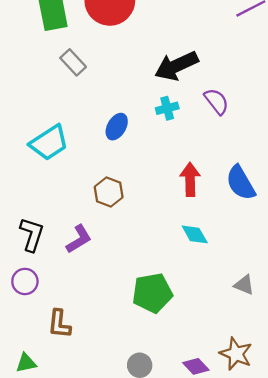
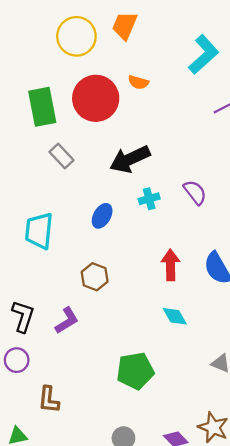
black arrow: (176, 66) -> (130, 159), moved
cyan trapezoid: (49, 143) -> (39, 231), turned 129

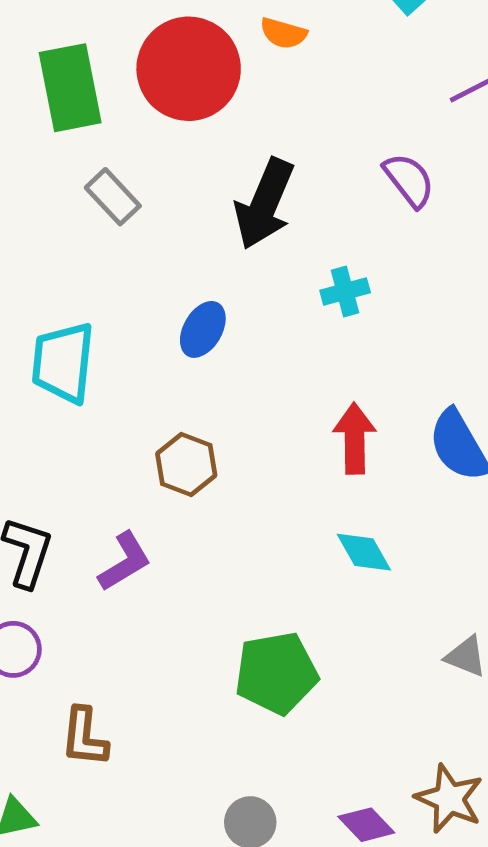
black arrow: (130, 159) -> (264, 204), turned -42
purple semicircle: (195, 192) -> (409, 180), moved
cyan cross: (149, 199) -> (345, 292), moved

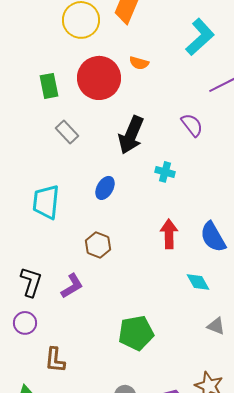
green rectangle: (70, 88) -> (49, 86), size x0.7
cyan cross: (345, 292) -> (165, 172), turned 30
cyan diamond: (364, 552) -> (198, 282), moved

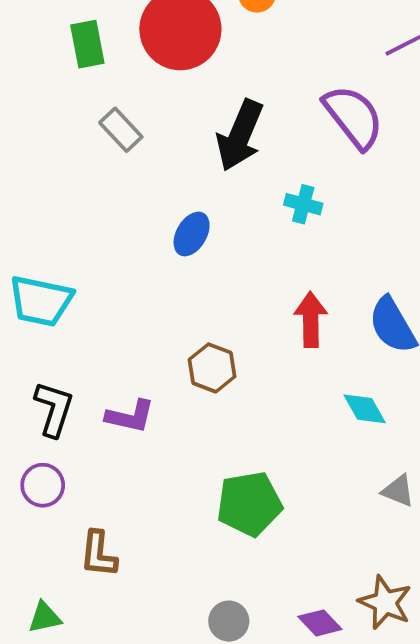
purple semicircle: (192, 125) -> (353, 117), size x1.5
cyan trapezoid: (46, 202) -> (41, 301), moved, turned -84
brown hexagon: (98, 245) -> (212, 368), moved
purple L-shape: (72, 286) -> (130, 416), turned 44

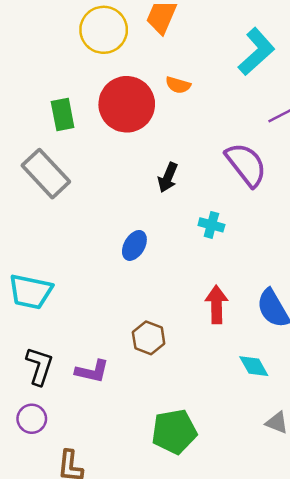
gray rectangle: (121, 130) -> (46, 174), moved, size x1.6
black arrow: (240, 135) -> (168, 177), size x0.6

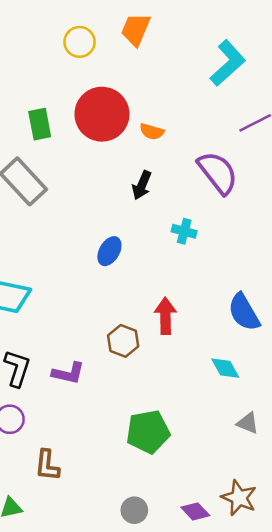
yellow circle: (104, 30) -> (80, 42), size x0.7
orange semicircle: (178, 85) -> (152, 132), moved
red arrow: (217, 305) -> (165, 316), moved

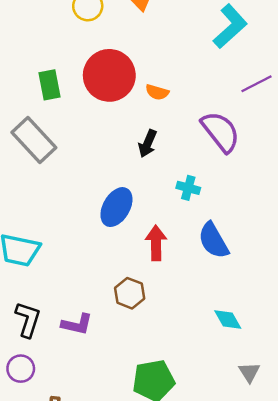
blue ellipse: (109, 251) -> (116, 207), size x1.4
blue semicircle: (244, 312) -> (213, 241), moved
red arrow: (165, 316) -> (156, 243), moved
gray triangle: (248, 423) -> (249, 372), turned 35

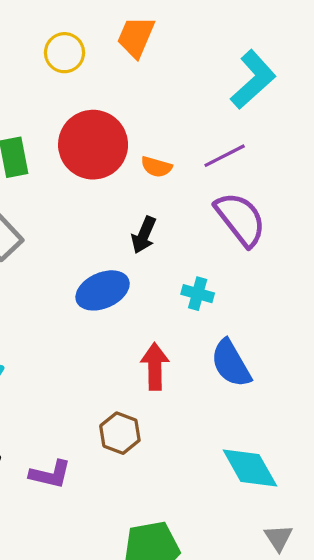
purple line: (256, 84) -> (225, 156), moved
blue ellipse: (116, 207) -> (103, 290), moved, turned 36
cyan diamond: (228, 320) -> (250, 468), size x1.5

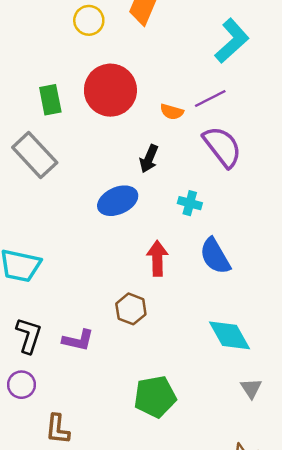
orange semicircle: (156, 167) -> (172, 112), moved

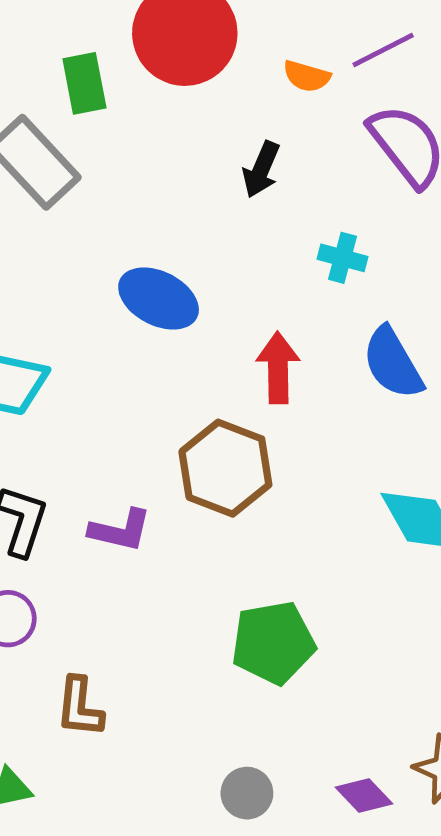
green rectangle: (50, 100) -> (84, 83), moved
blue ellipse: (118, 201) -> (159, 298), moved, turned 51
brown hexagon: (131, 309) -> (225, 468), size x1.5

